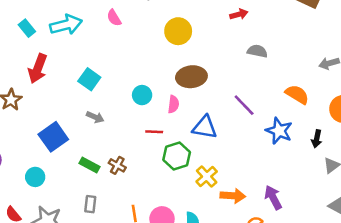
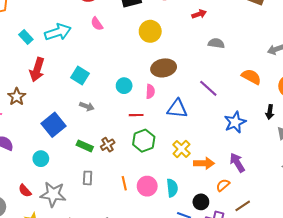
blue star: (279, 131) -> (235, 122), moved, turned 30
green hexagon: (177, 156) -> (144, 141), moved
brown cross: (117, 165) -> (108, 145), turned 32

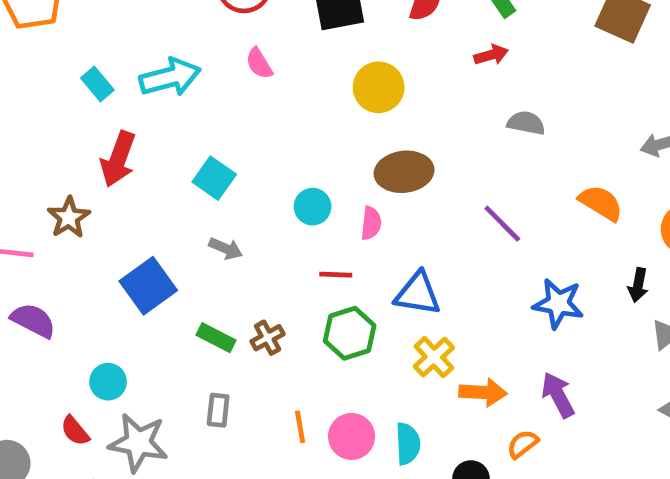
blue triangle: (177, 109) -> (418, 294), moved
blue star: (235, 122) -> (558, 304), turned 30
cyan circle: (41, 159) -> (108, 382), moved

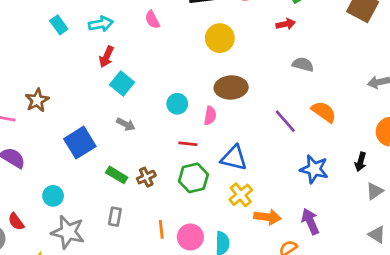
cyan arrow: (170, 77) -> (101, 24), size x0.7
red arrow: (118, 159) -> (106, 57), moved, size x0.7
orange semicircle: (601, 203) -> (324, 112), moved
red semicircle: (75, 431) -> (16, 222), moved

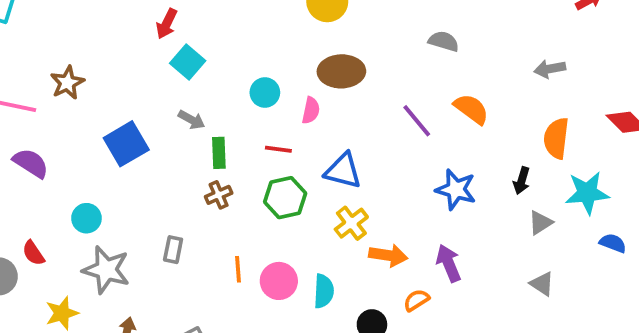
green rectangle: (117, 175) -> (219, 153), moved, turned 55

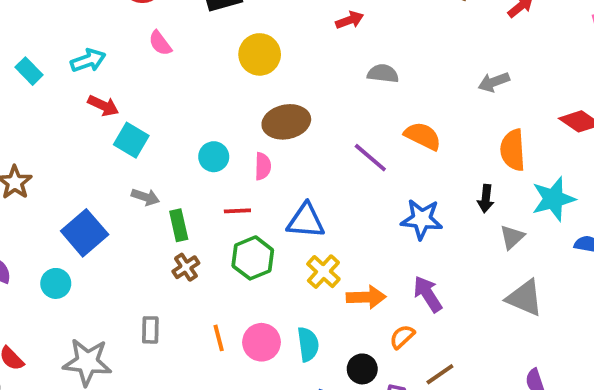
red arrow: (167, 24) -> (103, 106), turned -80
cyan circle: (86, 218) -> (56, 283), moved
gray triangle: (542, 284) -> (525, 298), size x1.5

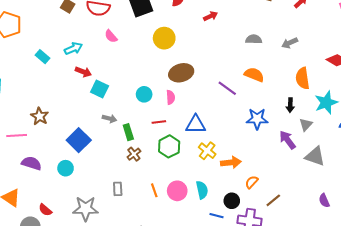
gray semicircle: (383, 74) -> (254, 39), moved
purple arrow: (428, 294) -> (287, 140), moved

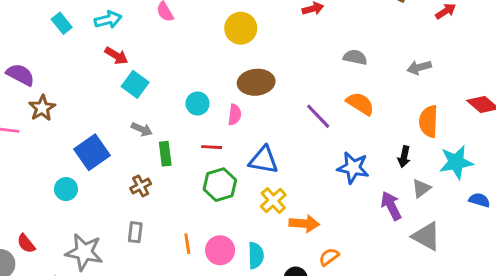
gray semicircle: (254, 39) -> (355, 57), moved
brown cross: (134, 154) -> (141, 186), moved
purple semicircle: (32, 163) -> (20, 75), moved

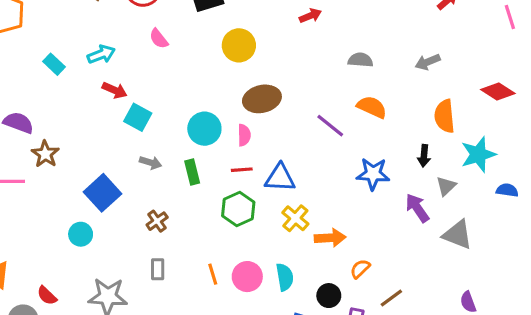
cyan circle: (198, 103) -> (204, 129), size x1.4
red line: (212, 147) -> (242, 170), moved
green rectangle: (165, 154) -> (192, 172), moved

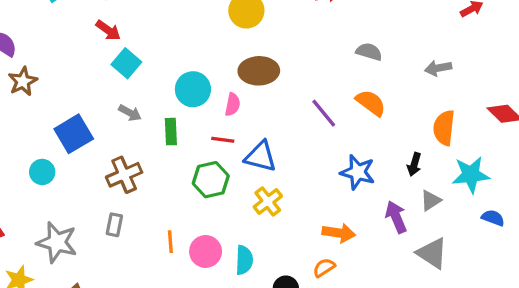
brown cross: (157, 221) -> (124, 175), size x1.5
orange arrow: (330, 238) -> (339, 233), moved

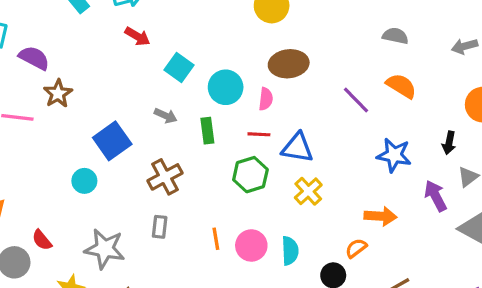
cyan square: (126, 63) -> (179, 67), moved
orange semicircle: (324, 268) -> (356, 248), moved

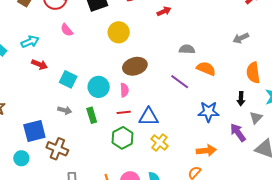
gray semicircle: (395, 36) -> (187, 49), moved
blue square: (112, 141) -> (34, 131), turned 30
brown cross: (165, 177) -> (57, 149), moved, turned -30

